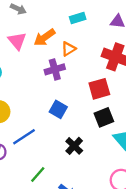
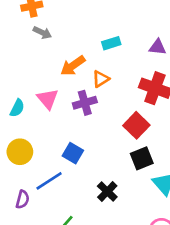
pink triangle: (17, 41) -> (48, 99), moved
red square: (99, 89) -> (136, 125), turned -30
blue square: (58, 109) -> (73, 153), moved

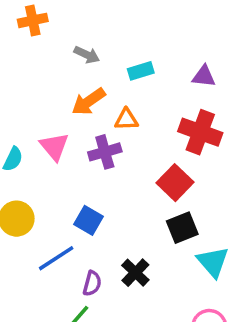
gray arrow: (42, 33) -> (87, 55), moved
orange triangle: (101, 79) -> (126, 120), turned 30
purple semicircle: (23, 199) -> (92, 283), moved

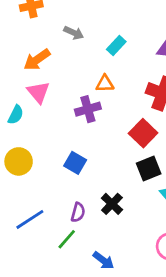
cyan rectangle: (141, 71) -> (116, 45), turned -30
orange arrow: (89, 102) -> (37, 60), moved
pink triangle: (54, 147) -> (38, 92), moved
blue line: (56, 258) -> (30, 219), moved

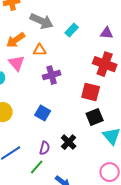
gray arrow: (74, 33) -> (42, 21), size x1.6
orange triangle: (105, 84) -> (40, 50), moved
red square: (143, 133) -> (91, 92), turned -30

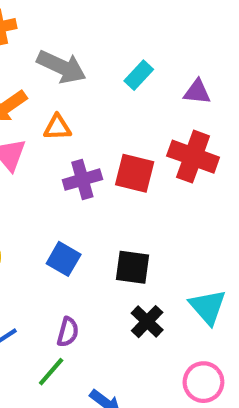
cyan rectangle: (72, 30) -> (139, 75), moved
red square: (91, 92) -> (135, 173), moved
black square: (95, 117) -> (133, 267), moved, turned 30
black cross: (69, 142) -> (147, 322), moved

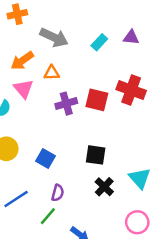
purple triangle: (197, 92) -> (131, 37), moved
blue square: (64, 259) -> (45, 159), moved

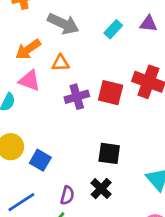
pink triangle: (23, 89) -> (29, 80), turned -30
blue square: (45, 159) -> (40, 160), moved
black cross: (104, 187) -> (101, 189), moved

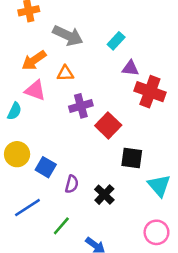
purple triangle: (148, 24) -> (130, 68), moved
red square: (111, 93) -> (108, 125), moved, turned 30
black square: (109, 153) -> (132, 158), moved
purple semicircle: (67, 195) -> (72, 184), moved

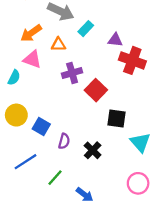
cyan rectangle: (116, 41) -> (86, 29), moved

